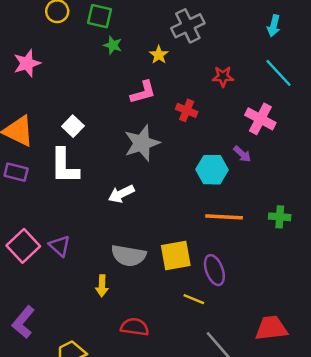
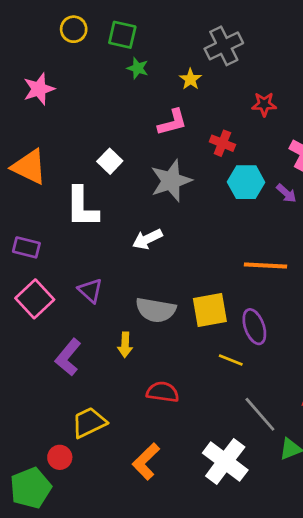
white square: (73, 126) -> (110, 161), moved
cyan hexagon: (212, 170) -> (246, 182), moved
purple rectangle: (16, 172) -> (26, 247), moved
purple triangle: (60, 246) -> (90, 291), moved
purple L-shape: (23, 322) -> (68, 357), moved

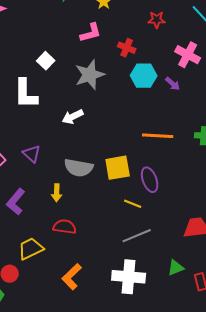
red semicircle: (163, 392) -> (65, 227), moved
gray line: (260, 414) -> (137, 236), moved, turned -72
white cross: (225, 461) -> (129, 277), turned -32

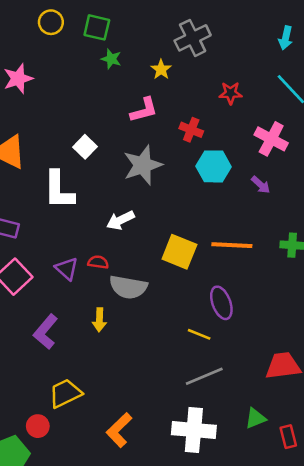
purple arrow: (173, 84) -> (261, 185), moved
yellow square: (118, 168) -> (179, 252), moved, turned 32
red semicircle: (65, 227) -> (98, 262), moved, size x0.7

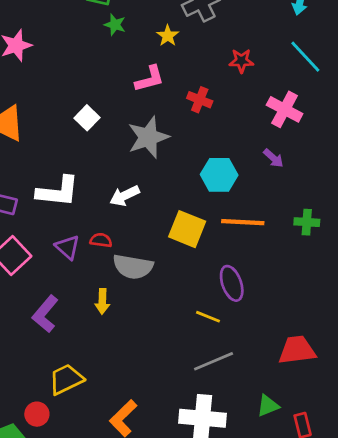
cyan hexagon: (213, 166) -> (219, 175), moved
white L-shape: (59, 190) -> (58, 192), moved, turned -84

